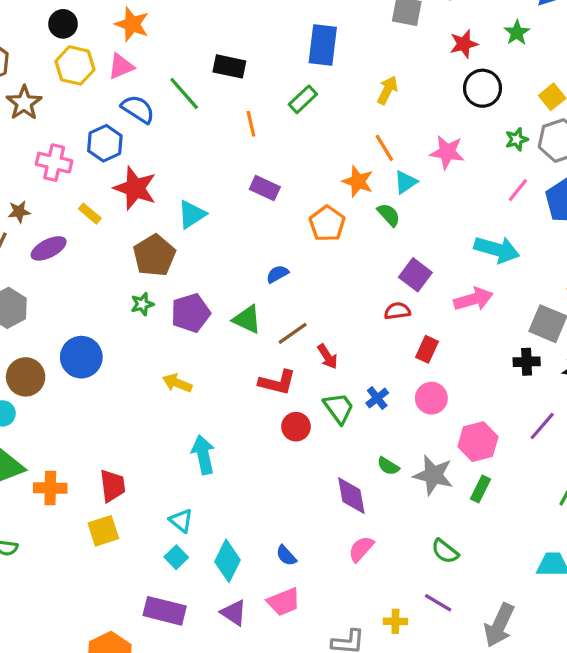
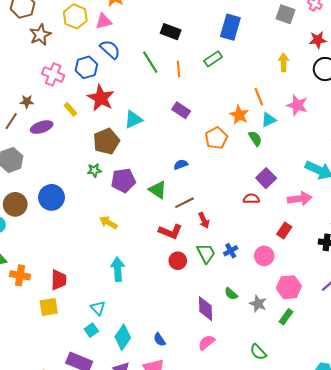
yellow arrow: (387, 90) -> (284, 62), moved, turned -36
green line: (184, 93) -> (150, 62), moved
red rectangle: (427, 349) -> (284, 230), moved
gray star: (433, 475) -> (258, 304), size x0.7

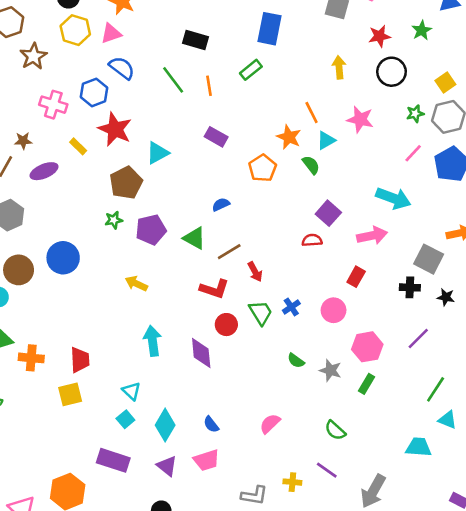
purple diamond: (206, 309) -> (201, 353), moved

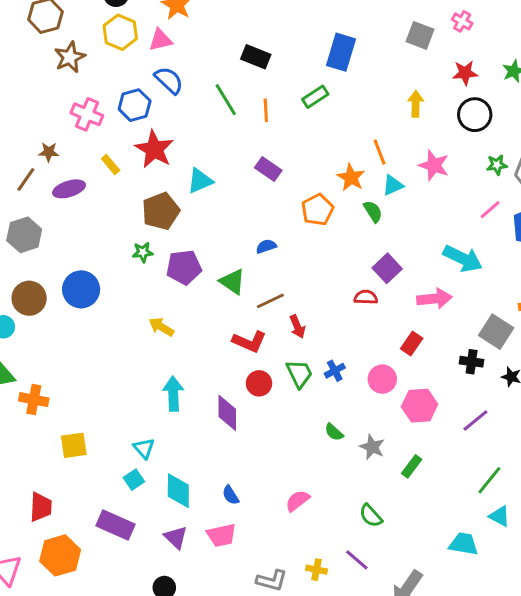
pink hexagon: (367, 347) -> (420, 406), moved
red trapezoid: (80, 360) -> (41, 507), moved
cyan diamond: (165, 425) -> (178, 491), turned -36

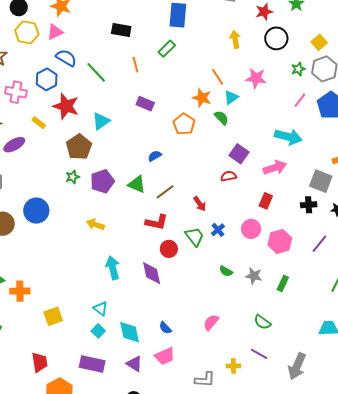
green line: (226, 100) -> (96, 72), moved
red arrow: (297, 327) -> (200, 204), moved

